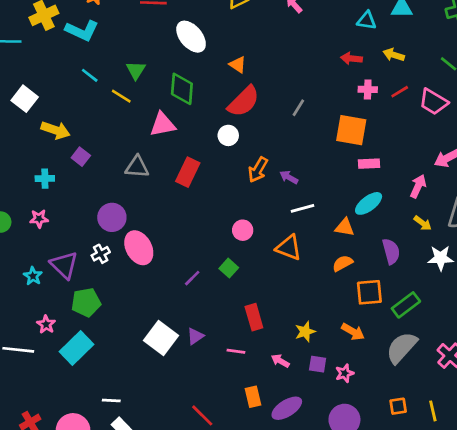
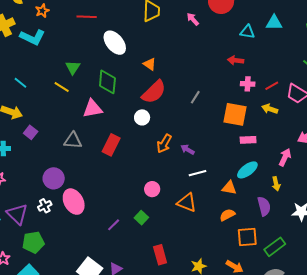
yellow arrow: (394, 55) -> (270, 109), moved
cyan line: (90, 75) -> (20, 83), moved
yellow arrow: (423, 223) -> (276, 184), moved, turned 40

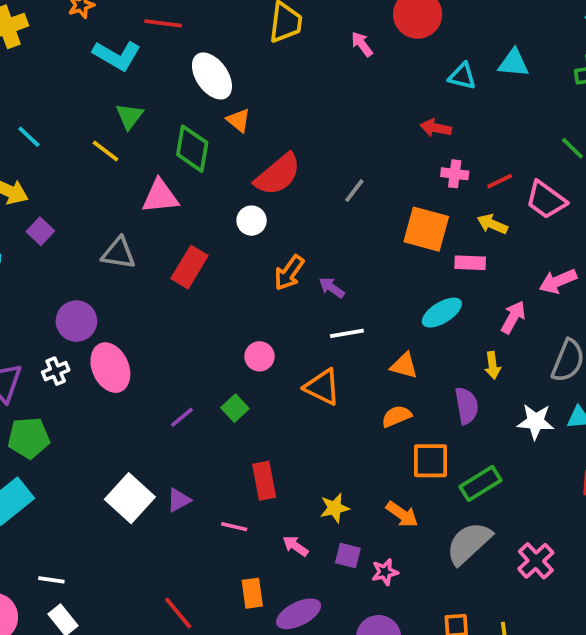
cyan L-shape: (32, 37) -> (117, 55), moved
orange triangle: (150, 64) -> (238, 120), moved
pink rectangle: (248, 140) -> (470, 263), moved
cyan ellipse: (247, 170) -> (442, 313), moved

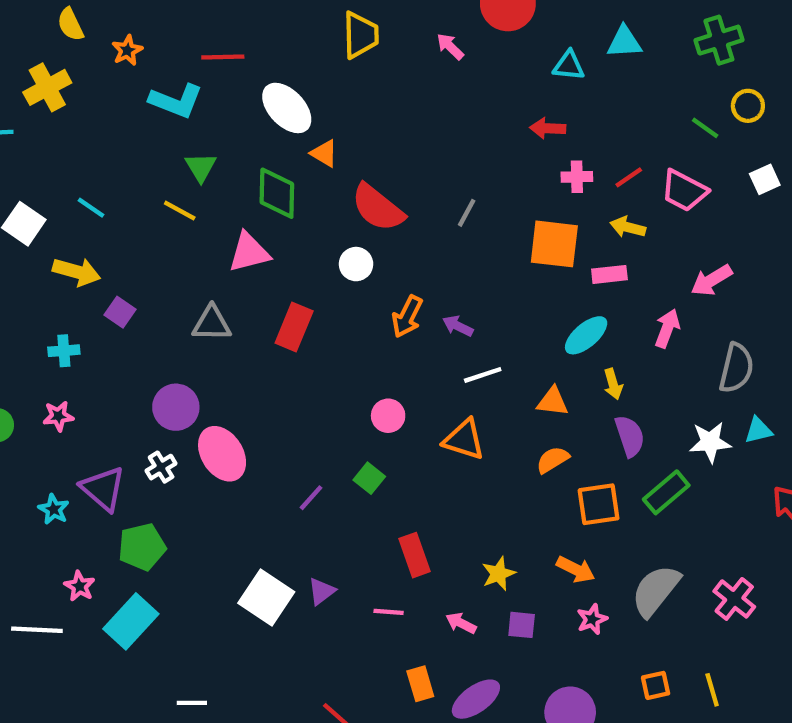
red semicircle: (278, 174) -> (378, 208), turned 87
yellow arrow: (493, 365) -> (613, 384), moved
green rectangle: (480, 483) -> (666, 492), moved
pink star: (385, 572) -> (592, 619), moved

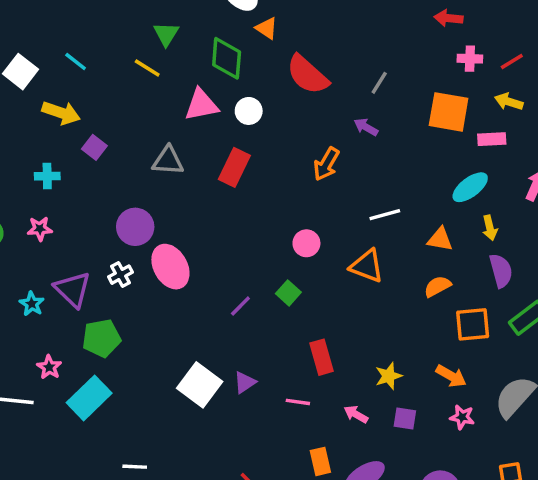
white circle: (356, 264) -> (249, 111), moved
purple arrow: (458, 326) -> (366, 127), moved
pink star: (592, 619) -> (462, 417), turned 30

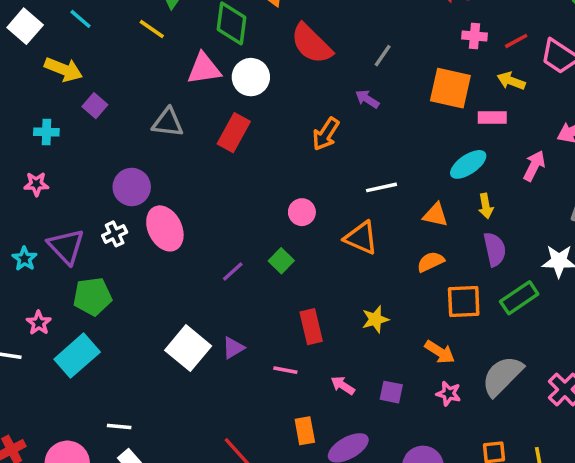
white circle: (249, 111) -> (251, 77), size x1.4
yellow star: (389, 376) -> (375, 319), moved

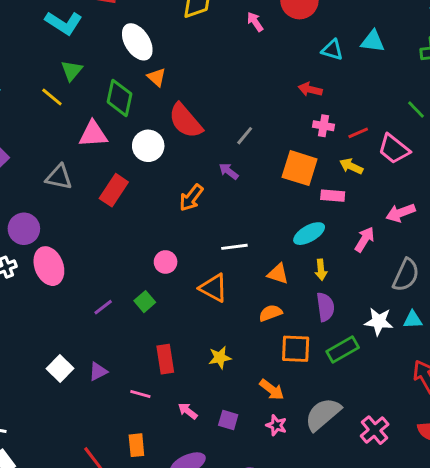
white circle: (251, 77) -> (148, 146), moved
white square: (188, 348) -> (60, 369), size x0.7
orange rectangle: (305, 431) -> (136, 445), moved

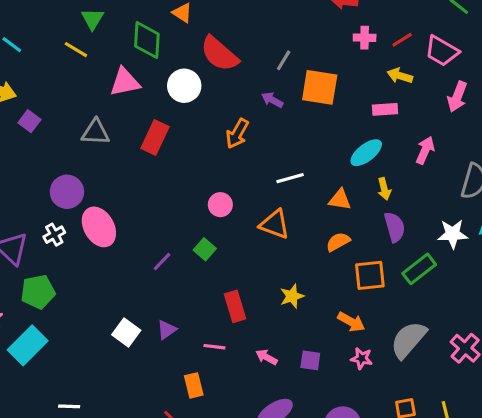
orange square: (300, 168) -> (320, 87), moved
pink arrow: (401, 213) -> (457, 97), moved, turned -40
orange rectangle: (136, 445) -> (194, 385), moved

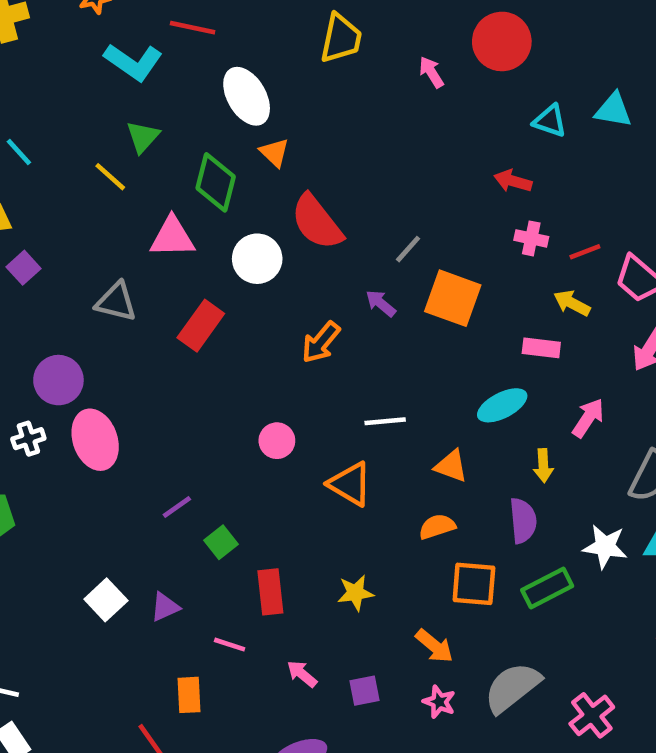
yellow arrow: (384, 189) -> (543, 466), moved
green square: (205, 249) -> (221, 542), moved
purple square: (310, 360) -> (365, 691), turned -30

